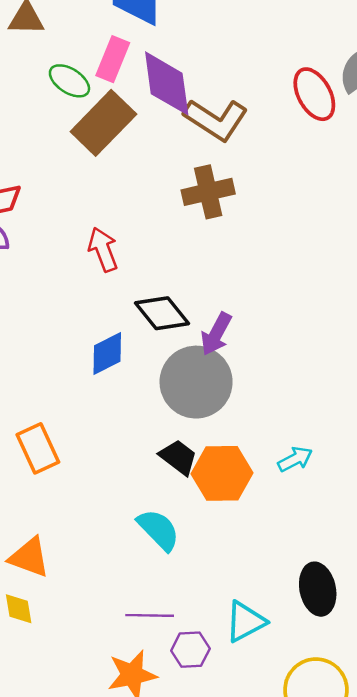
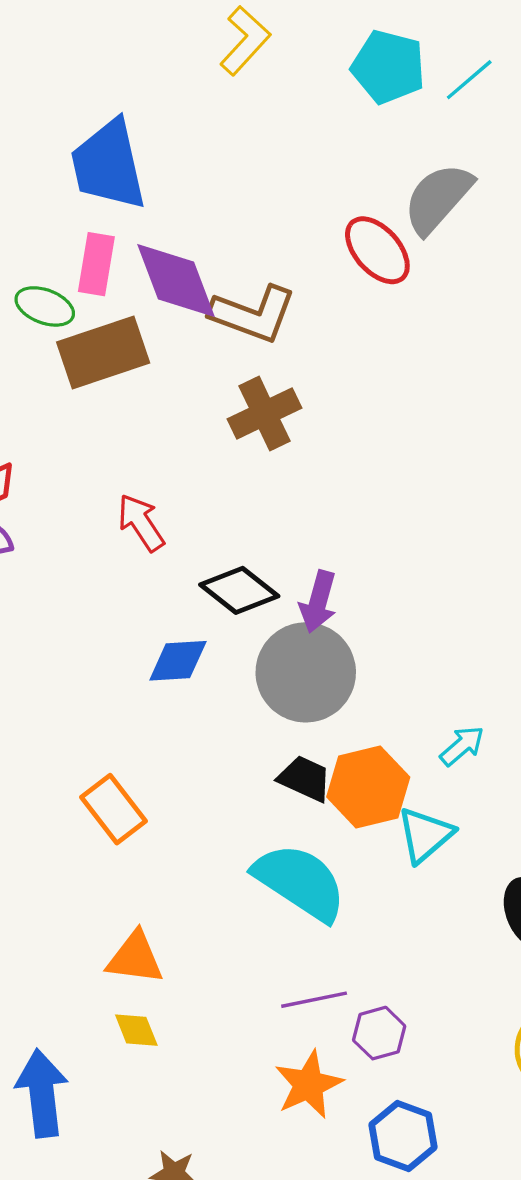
brown rectangle: (103, 123) -> (103, 353), turned 40
blue diamond: (107, 353) -> (178, 661), turned 36
cyan semicircle: (158, 530) -> (300, 882), size x1.5
cyan triangle: (245, 622) -> (425, 835), moved

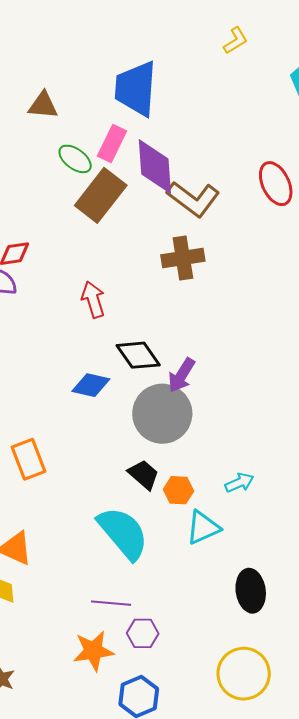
yellow L-shape: (245, 41) -> (236, 41), size x0.7
brown rectangle: (103, 353) -> (101, 195), turned -50
orange hexagon: (368, 787) -> (179, 490), size x0.6

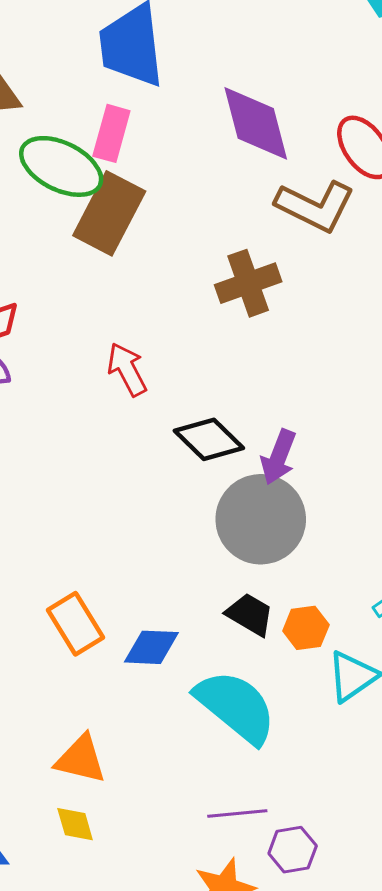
green ellipse: (75, 159) -> (61, 166), size x1.6
purple diamond: (155, 167) -> (256, 123), moved
brown L-shape: (193, 199) -> (315, 206), moved
blue diamond: (91, 385) -> (151, 647), moved

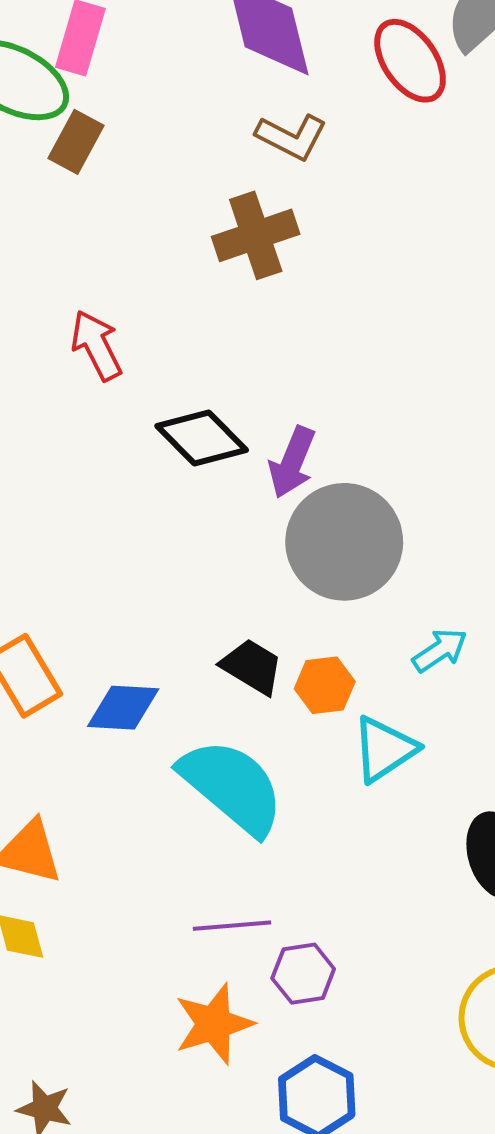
brown L-shape: (315, 206) -> (292, 137), moved, size x0.7
brown rectangle: (109, 213) -> (76, 142), size x0.6
gray circle: (261, 519) -> (344, 542), moved

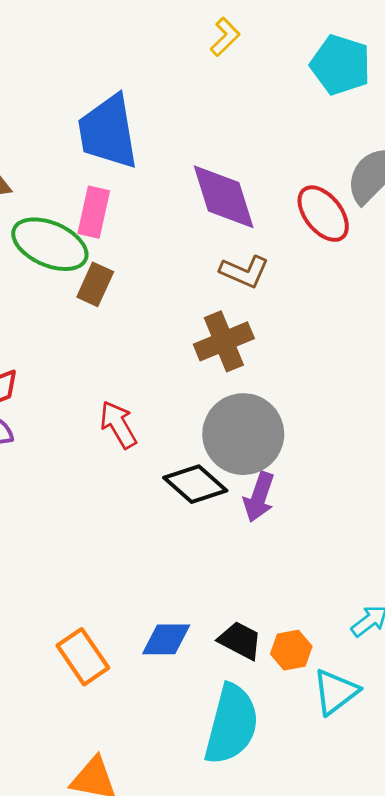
gray circle: (344, 542) -> (243, 434), moved
blue diamond: (123, 708) -> (166, 639), moved
cyan semicircle: (232, 786) -> (231, 724), turned 68

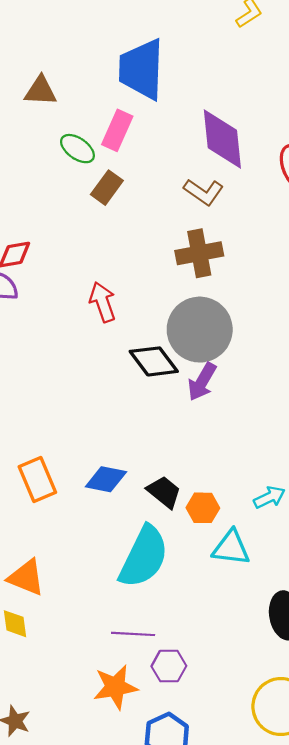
green ellipse: (50, 244) -> (77, 149), size x0.6
brown L-shape: (244, 272) -> (204, 192), moved
cyan triangle: (335, 692) -> (231, 548), turned 33

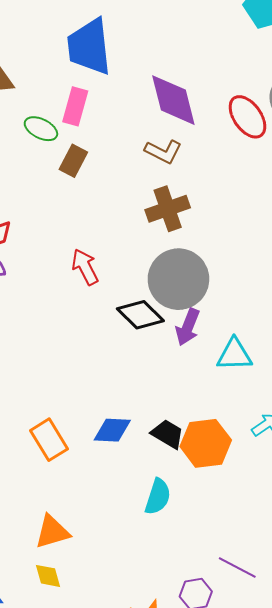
orange hexagon: (203, 508) -> (206, 443), size x1.6
cyan triangle: (231, 548) -> (234, 355), moved
cyan semicircle: (144, 557) -> (158, 497), size x0.6
orange triangle: (26, 578) -> (52, 532), turned -30
purple line: (133, 634) -> (237, 568), moved, turned 33

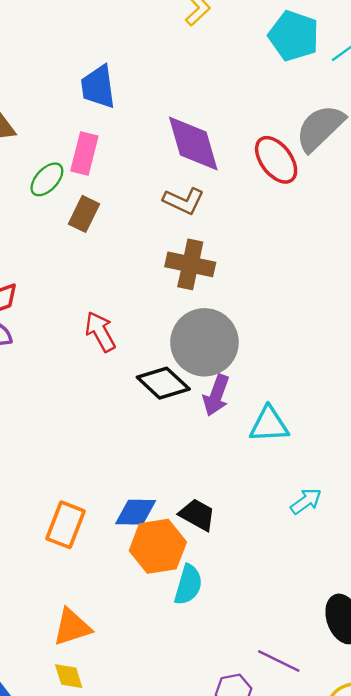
blue trapezoid: (89, 47) -> (98, 87), size x0.7
green ellipse: (41, 129) -> (47, 179), turned -72
brown cross: (168, 209) -> (190, 264), turned 33
orange rectangle: (49, 440) -> (66, 525), turned 54
orange hexagon: (206, 443) -> (158, 546), moved

